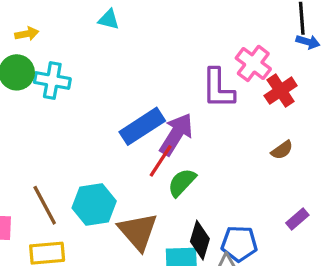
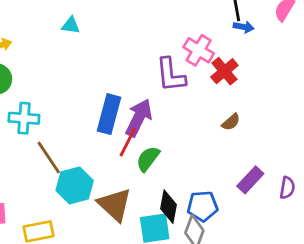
cyan cross: (52, 80) -> (24, 118), moved
blue rectangle: (142, 126) -> (109, 114), turned -36
brown line: (45, 205) -> (49, 158), moved
purple rectangle: (297, 219) -> (250, 180), size x1.4

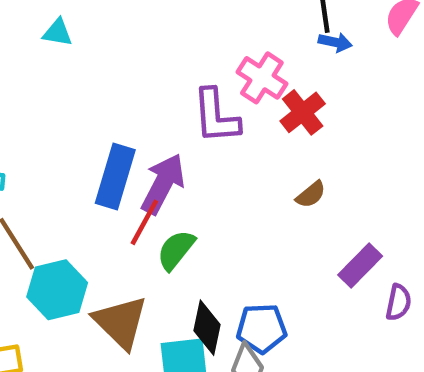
purple rectangle: (250, 180) -> (360, 266), moved

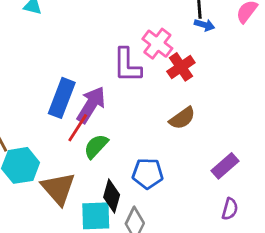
brown semicircle: (311, 194) -> (182, 118), size x1.4
purple rectangle: (360, 266) -> (225, 166), moved
purple semicircle: (398, 302) -> (230, 209), moved
blue pentagon: (262, 328) -> (148, 173), moved

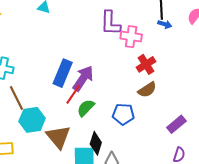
pink cross: (157, 44) -> (131, 37), turned -30
purple L-shape: (127, 65) -> (110, 23), moved
red cross: (181, 67) -> (146, 64), moved
blue pentagon: (148, 173) -> (123, 114), moved

